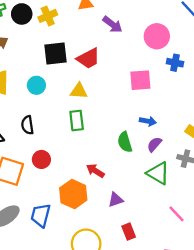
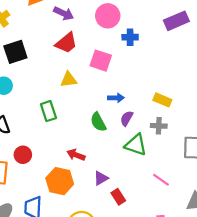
red trapezoid: (88, 58) -> (66, 43), moved
pink square: (140, 80) -> (101, 61), turned 35
yellow triangle: (79, 91) -> (69, 80), moved
red rectangle: (129, 232) -> (118, 197), moved

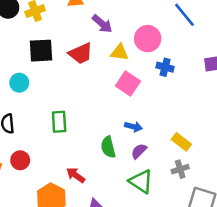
red trapezoid: (66, 43) -> (81, 53), moved
yellow triangle: (69, 80) -> (120, 52), moved
gray cross: (159, 126) -> (180, 169), moved, turned -35

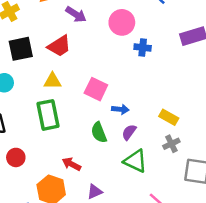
yellow triangle: (120, 52) -> (52, 81), moved
pink square: (128, 83) -> (96, 89), moved
green rectangle: (59, 122) -> (48, 115), size x1.4

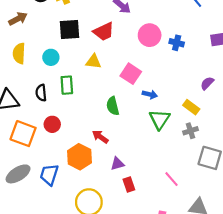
pink circle: (122, 22) -> (150, 35), moved
green rectangle: (48, 115) -> (67, 85), moved, size x0.7
green semicircle: (99, 132) -> (113, 106), moved
purple semicircle: (129, 132) -> (207, 83), moved
green triangle: (135, 161) -> (160, 119), moved, turned 30

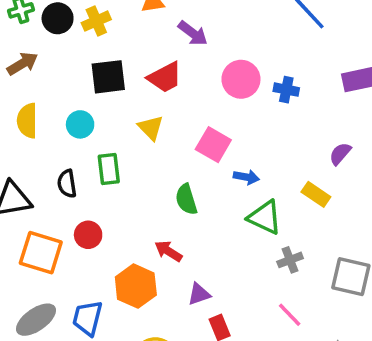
yellow triangle: (93, 62) -> (151, 128), turned 42
green triangle: (160, 119) -> (265, 217), turned -35
gray cross: (190, 131) -> (290, 260), moved

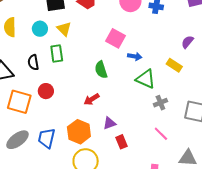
yellow triangle: (151, 128) -> (64, 29), moved
red arrow: (168, 251) -> (92, 99), turned -63
orange hexagon: (136, 286) -> (79, 132), moved

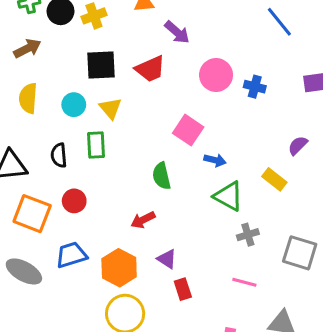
purple triangle: (109, 123) -> (167, 259), turned 48
pink line: (161, 134) -> (244, 282), turned -35
blue trapezoid: (47, 138) -> (71, 255), moved, turned 55
gray ellipse: (17, 140) -> (24, 271), turned 60

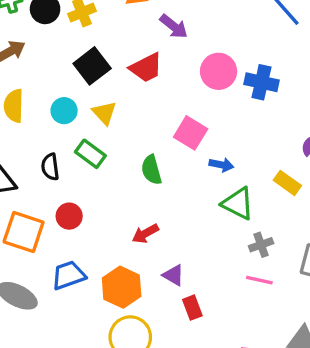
black square: (101, 65) -> (92, 66), turned -32
blue cross: (255, 87) -> (261, 82), size x1.4
green rectangle: (96, 145) -> (90, 154), turned -48
green semicircle: (161, 176) -> (151, 170), moved
pink line: (244, 282) -> (259, 280), moved

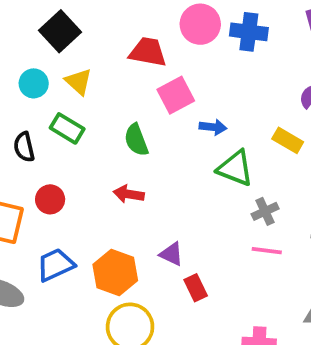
red trapezoid: (146, 68) -> (148, 52), moved, turned -138
pink square: (191, 133) -> (176, 95), turned 36
red arrow: (145, 234) -> (129, 194), moved, turned 44

